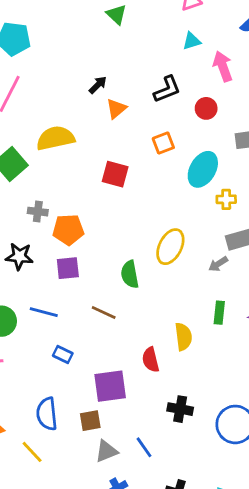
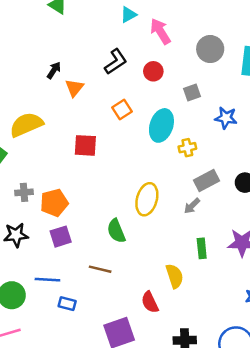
blue rectangle: (63, 354) -> (67, 304), moved

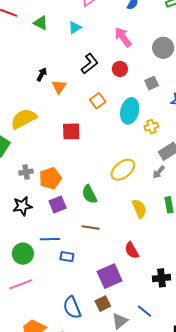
cyan triangle: (129, 15) -> (75, 28), moved
yellow ellipse: (147, 199) -> (123, 170), turned 40
green semicircle: (116, 231) -> (89, 194), moved
yellow semicircle: (175, 276) -> (139, 209), moved

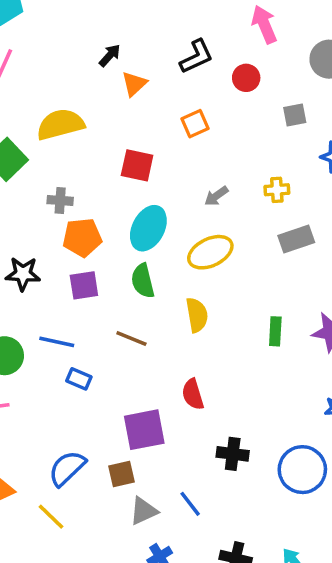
cyan ellipse: (130, 111) -> (148, 228), moved
gray cross: (26, 172) -> (60, 200), moved
gray arrow: (159, 172) -> (216, 196), moved
yellow semicircle: (139, 209) -> (197, 315), moved
blue semicircle: (72, 307) -> (67, 468), turned 55

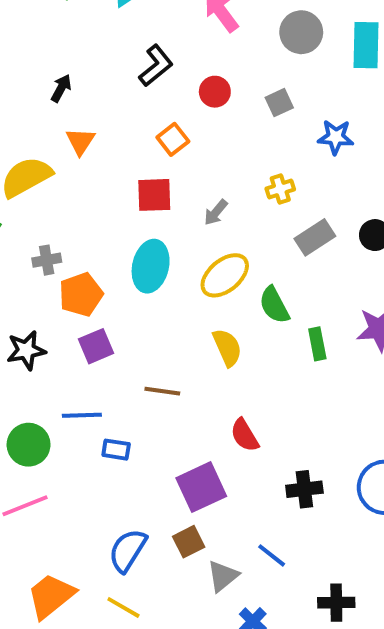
red circle: (246, 78) -> (215, 92), moved
orange triangle: (134, 84) -> (80, 141), moved
red square: (137, 165) -> (154, 195), moved
green semicircle: (143, 281) -> (274, 305), moved

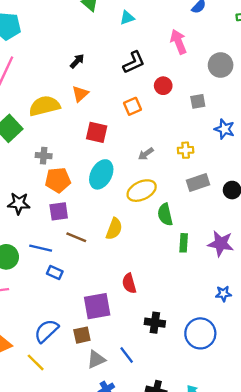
red square: (154, 195) -> (97, 132), moved
yellow semicircle: (227, 347) -> (114, 229), moved, turned 30
brown line: (162, 391) -> (76, 237), moved

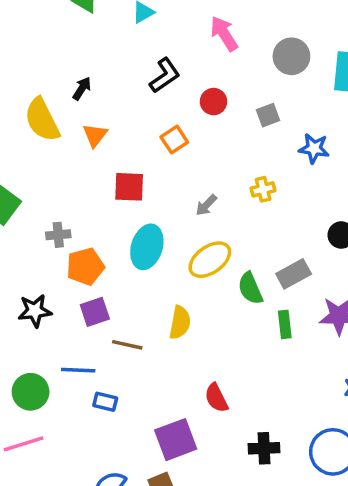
yellow semicircle: (44, 106) -> (42, 120), moved, turned -92
gray rectangle: (198, 183) -> (294, 274), moved

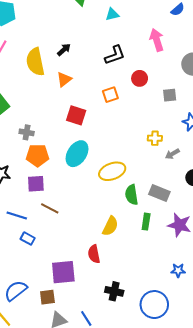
gray arrow: (206, 205) -> (172, 154), moved
gray rectangle: (294, 274) -> (159, 193), turned 36
yellow semicircle: (180, 323) -> (110, 226), moved

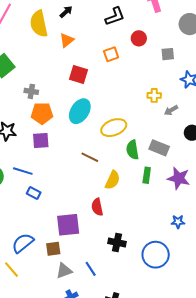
brown line: (50, 208) -> (90, 157), moved

